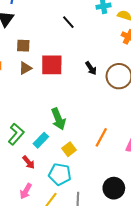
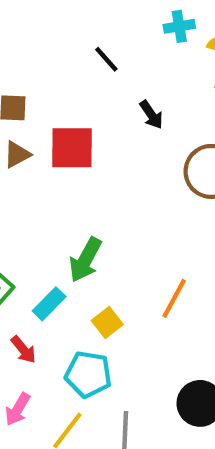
black arrow: (91, 68) -> (151, 115), moved
green arrow: (58, 119) -> (85, 260), turned 50

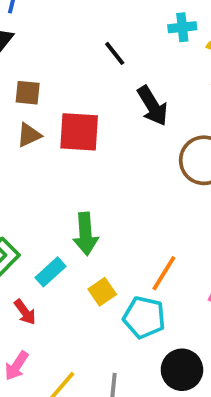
black arrow: (151, 115) -> (153, 106), size x1.5
green arrow: (85, 260) -> (86, 234), turned -36
cyan pentagon: (88, 374) -> (144, 317), moved

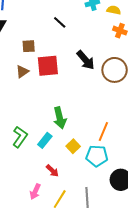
brown square: (28, 93) -> (29, 46), moved
black arrow: (153, 106) -> (86, 60), moved
red arrow: (25, 312) -> (52, 171), moved

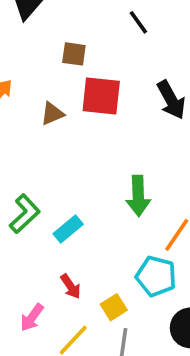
brown triangle: (22, 72) -> (52, 114), moved
green arrow: (60, 118) -> (138, 196), moved
yellow square: (73, 146) -> (114, 307), moved

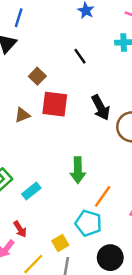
brown square: (74, 54) -> (37, 76), turned 35
red arrow: (71, 286) -> (20, 229), moved

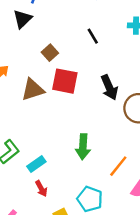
brown triangle: (22, 115) -> (33, 90), size x1.5
orange line: (103, 196) -> (118, 166), moved
red arrow: (20, 229) -> (41, 189), moved

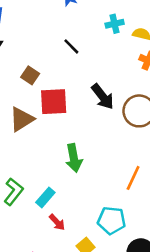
green arrow: (83, 147) -> (74, 158), moved

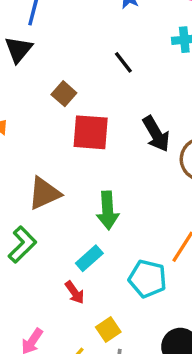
brown triangle: (22, 119) -> (44, 193), moved
cyan rectangle: (45, 197) -> (89, 258), moved
cyan pentagon: (111, 220) -> (147, 279), moved

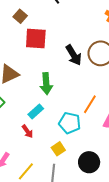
black arrow: (156, 134) -> (74, 55), moved
yellow square: (108, 329) -> (58, 149), moved

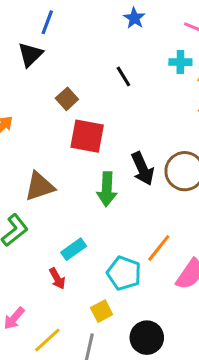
green arrow: (46, 84) -> (107, 189), moved

